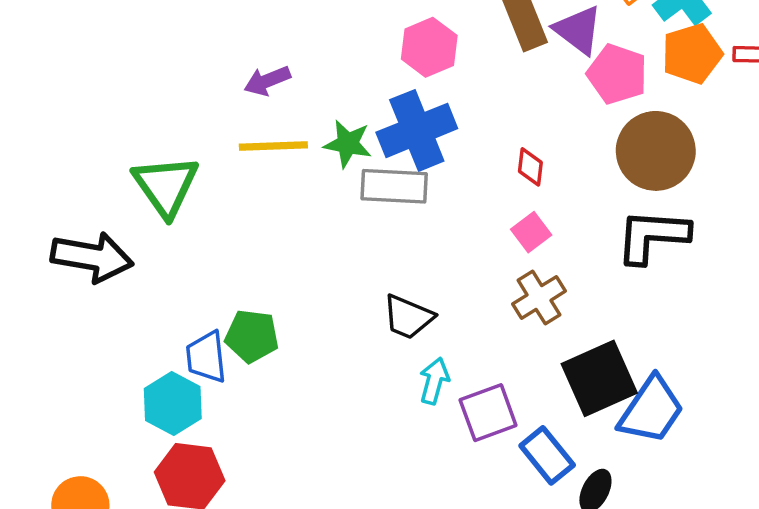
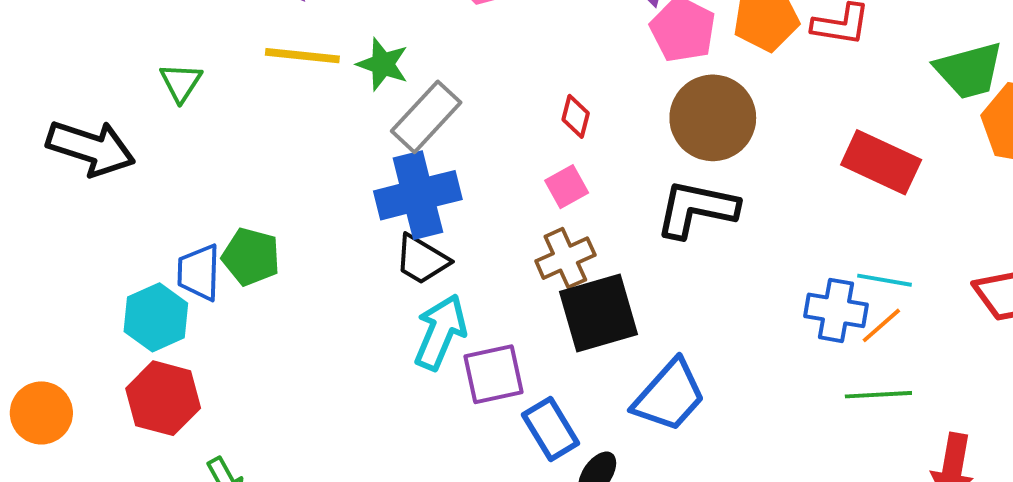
blue cross: (417, 130) -> (418, 195), moved
green triangle: (166, 186) -> (181, 82), size x0.6
gray rectangle: (394, 186) -> (426, 117), turned -58
black square: (599, 378) -> (599, 313), moved
cyan arrow: (434, 381) -> (440, 332), size x1.5

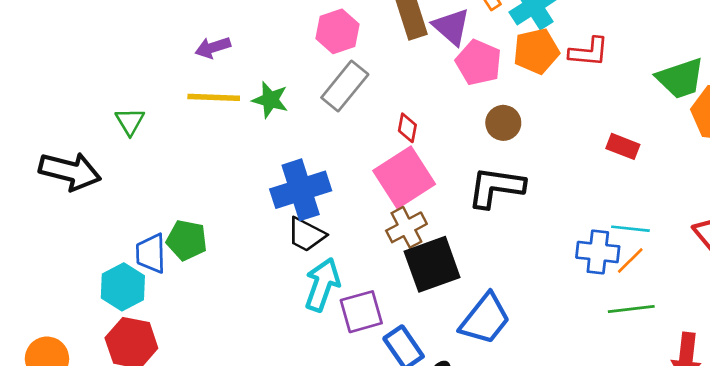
gray rectangle: (426, 117) -> (345, 86), moved
brown circle: (713, 118) -> (503, 123), size x0.6
red rectangle: (881, 162) -> (623, 146), size x0.6
pink square: (567, 187) -> (404, 177), size x2.0

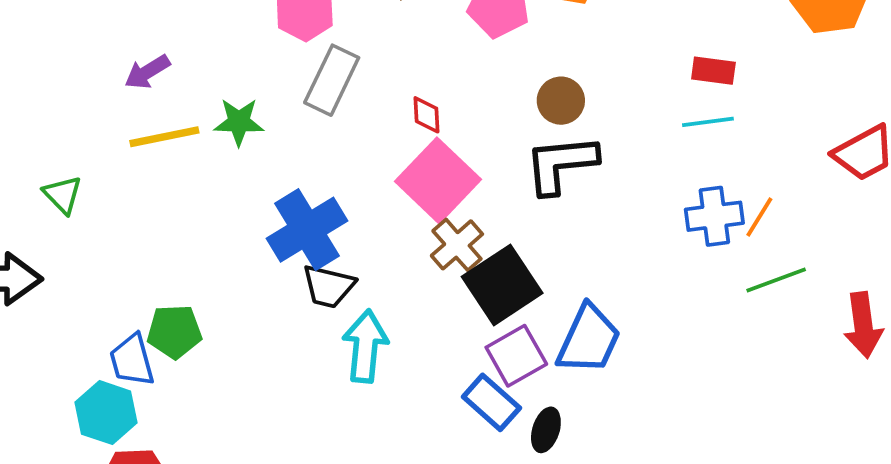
brown circle: (503, 123) -> (561, 101), moved
cyan line: (630, 229) -> (708, 122), moved
purple square: (361, 312) -> (516, 356), moved

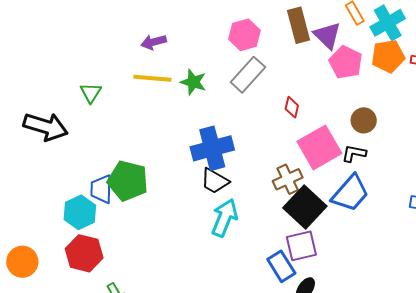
black L-shape: (561, 164) -> (354, 153), size x0.6
pink square: (438, 180) -> (319, 147), moved
black square: (502, 285) -> (305, 207), turned -30
green pentagon: (174, 331) -> (128, 181), size x1.4
blue trapezoid: (589, 339) -> (350, 193), moved

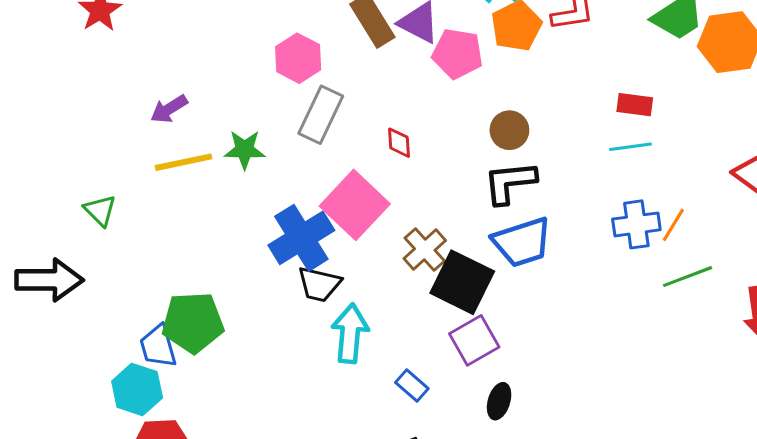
pink square: (319, 147) -> (355, 205), moved
black L-shape: (354, 153) -> (510, 182), size x1.5
blue trapezoid: (350, 193) -> (522, 242), turned 48
blue rectangle: (281, 266) -> (412, 385), moved, size x0.7

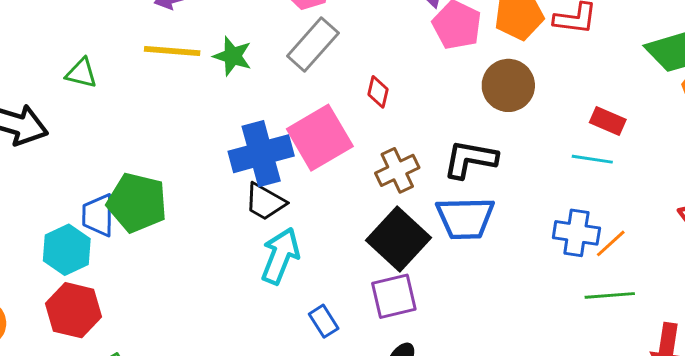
brown circle: (509, 130) -> (508, 85), moved, size x1.4
green triangle: (100, 210) -> (81, 73), turned -48
brown cross: (425, 249) -> (397, 170), moved

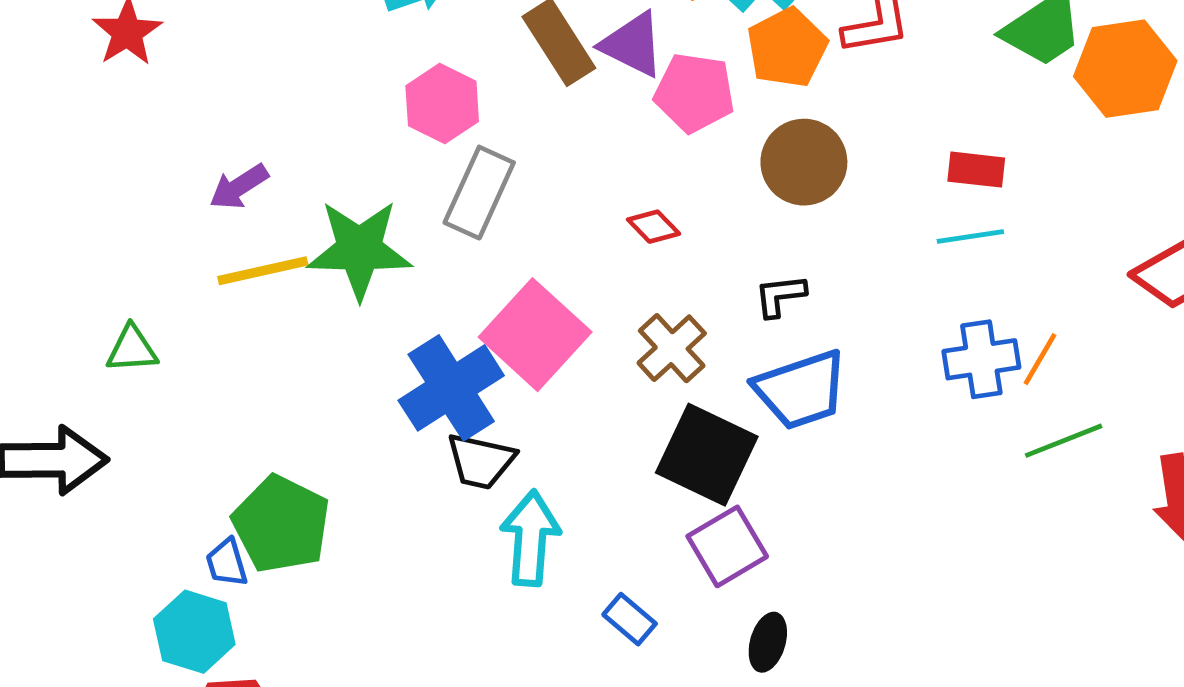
green star: (232, 56) -> (359, 249), size x1.6
red diamond: (378, 92) -> (654, 227), moved, turned -40
black L-shape: (470, 159) -> (780, 296), size x0.6
green pentagon: (137, 203) -> (281, 524), turned 30
blue trapezoid: (98, 215) -> (227, 563), size x0.7

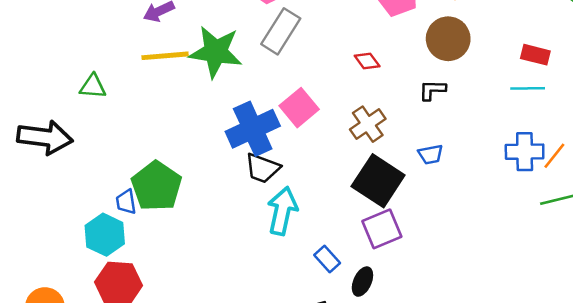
black L-shape: (780, 296) -> (432, 90), moved
pink square: (535, 335) -> (299, 108), size x0.7
blue trapezoid: (801, 390) -> (431, 154), size x0.5
black ellipse: (768, 642) -> (362, 282), moved

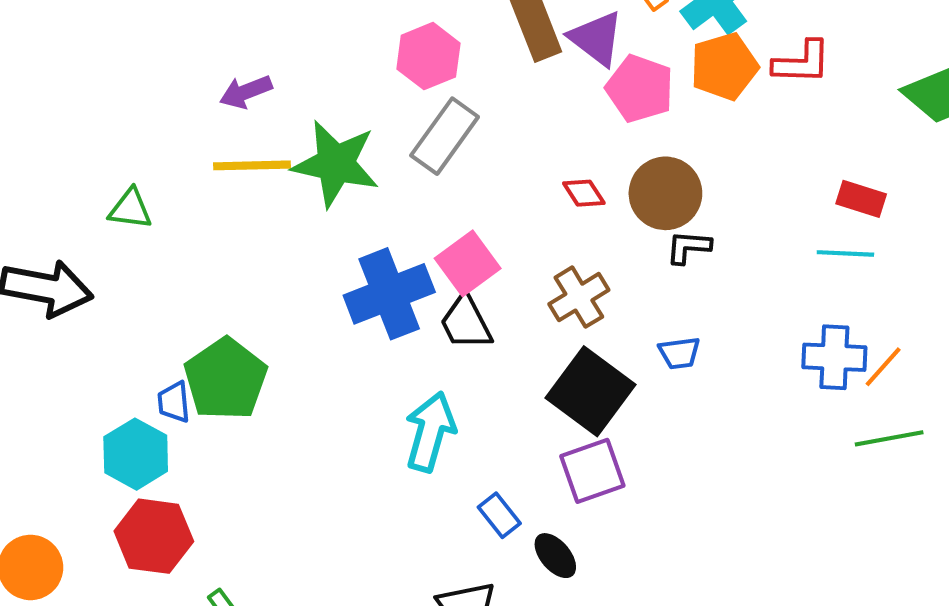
brown circle: (448, 39) -> (665, 193), moved
black trapezoid: (262, 168) -> (466, 322), moved, turned 39
black ellipse: (362, 282) -> (555, 556), turned -68

